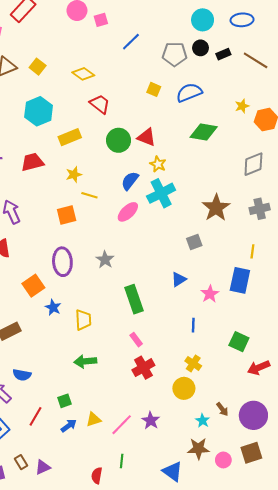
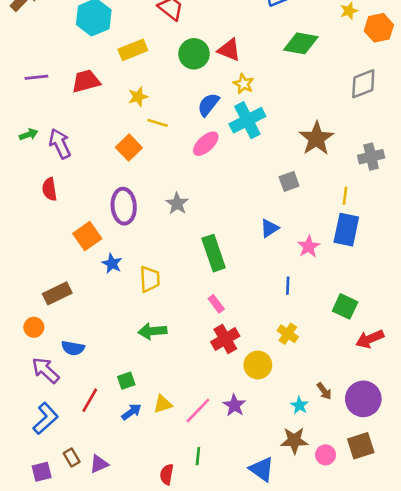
gray cross: (260, 209) -> (371, 157), moved
orange square: (67, 215) -> (129, 148), turned -30
yellow line: (252, 251) -> (345, 196), moved
yellow circle: (184, 388) -> (258, 365), moved

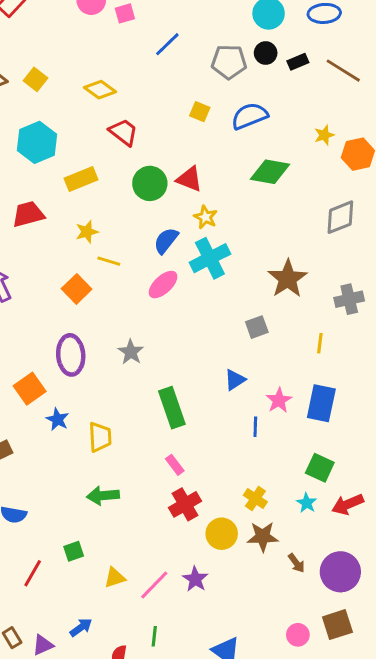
blue rectangle: (346, 230) -> (321, 403), moved
blue line: (288, 286) -> (255, 427), moved
cyan star: (299, 405) -> (307, 503), moved
blue arrow: (132, 412) -> (81, 627), moved
brown star: (294, 441) -> (263, 537), moved

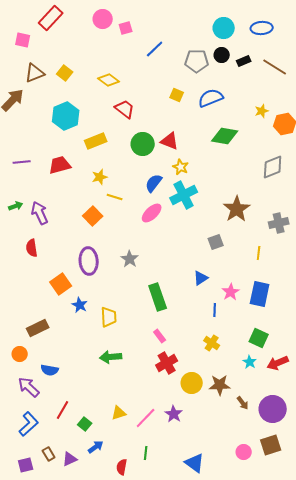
yellow cross: (255, 499) -> (212, 343), moved
green square: (74, 551) -> (85, 424), moved, turned -32

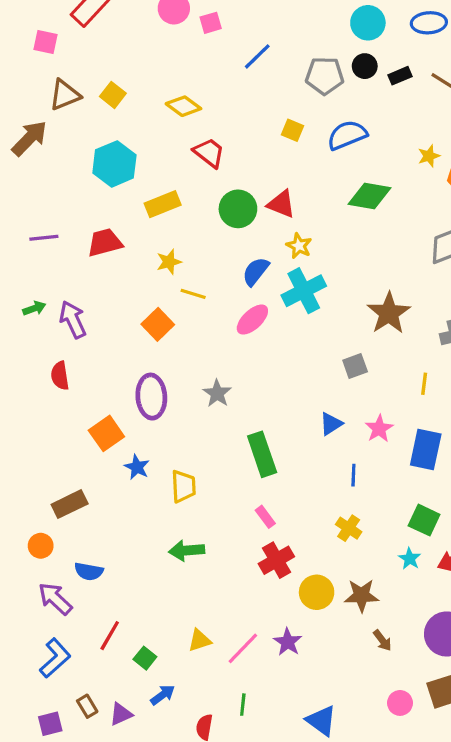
pink star: (231, 292) -> (379, 429), moved
brown arrow: (243, 403) -> (382, 640), moved

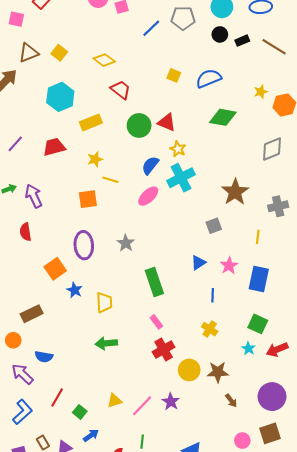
gray pentagon: (325, 76) -> (183, 18), moved
purple line: (44, 238) -> (15, 144), turned -42
orange square: (158, 324) -> (88, 199), turned 36

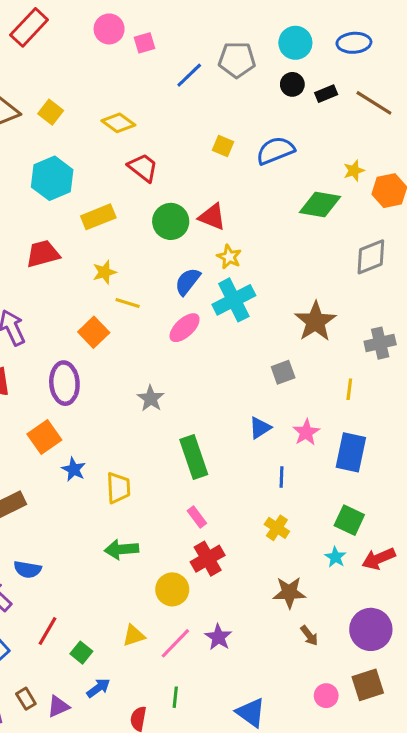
green diamond: (223, 117) -> (320, 204), moved
orange square: (88, 199) -> (94, 332), turned -36
purple ellipse: (84, 245) -> (64, 383), moved
yellow circle: (189, 370) -> (172, 589), moved

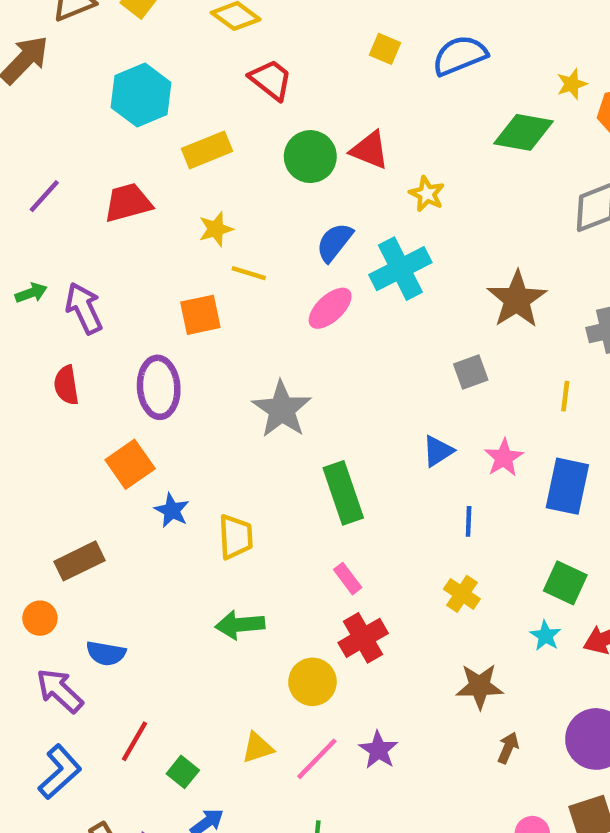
yellow star: (229, 257) -> (427, 194), moved
orange square: (94, 332) -> (200, 315), turned 32
gray star: (151, 398) -> (282, 409), size x1.5
brown arrow: (309, 636) -> (508, 748), turned -120

